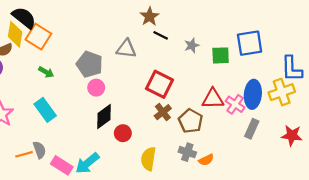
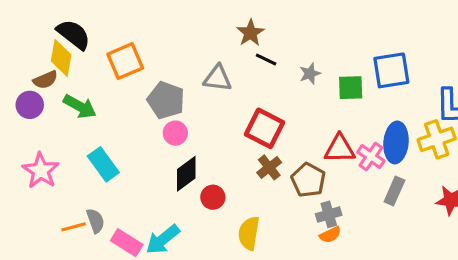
orange square: (38, 37) -> (125, 61), moved, turned 35
green arrow: (46, 72) -> (80, 106), moved, size x1.5
gray cross: (187, 152) -> (329, 214), moved, turned -35

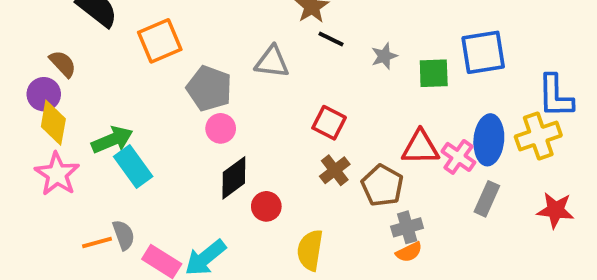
yellow diamond: (61, 58) -> (53, 123), moved
brown semicircle: (45, 80) -> (63, 64), turned -110
green arrow: (80, 106) -> (112, 140), moved, turned -52
red square: (265, 128) -> (329, 123), size x0.7

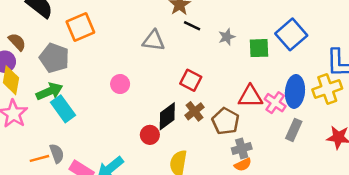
blue square: (483, 52) -> (291, 34), turned -32
gray pentagon: (209, 88) -> (54, 58), moved
black diamond: (234, 178) -> (167, 116), moved

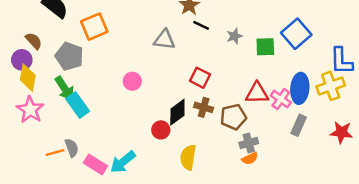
green arrow: (49, 91) -> (65, 88), turned 80
brown cross: (195, 111) -> (204, 107), turned -36
brown pentagon: (226, 121) -> (233, 117), turned 30

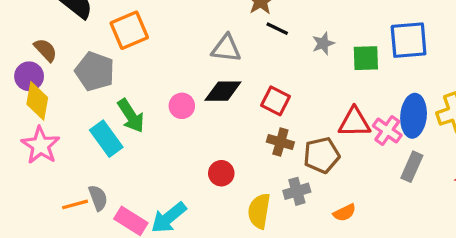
blue square: (296, 34) -> (409, 40), turned 36
green arrow: (65, 88) -> (131, 116), moved
black diamond: (177, 112) -> (223, 91), moved, turned 36
gray cross: (249, 143) -> (297, 191), moved

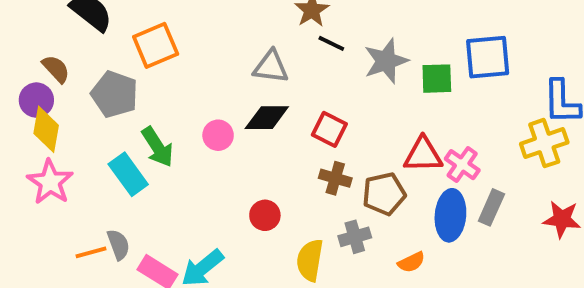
gray star: (323, 43) -> (386, 61), size x1.6
blue ellipse: (414, 116) -> (450, 215), moved

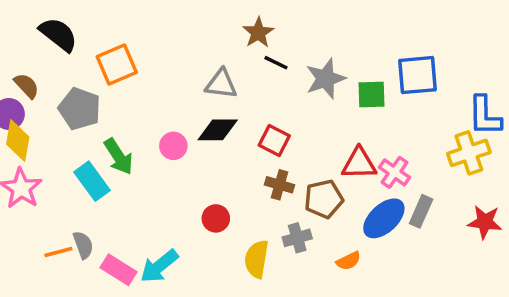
blue ellipse: (450, 215) -> (384, 218), turned 42

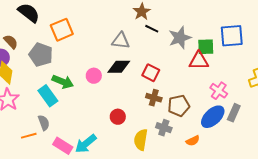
green arrow: (119, 156) -> (63, 82), turned -35
red triangle: (359, 164) -> (199, 61), moved
gray cross: (297, 238) -> (164, 128), turned 35
gray semicircle: (83, 245) -> (44, 123), moved

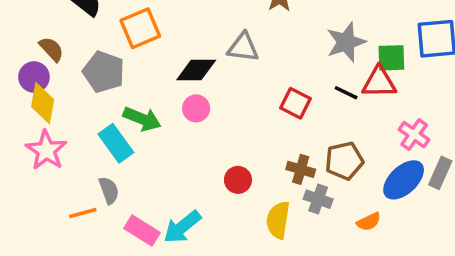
black line: (152, 29) -> (346, 93), moved
black diamond: (119, 67) -> (196, 70), moved
brown cross: (154, 98) -> (301, 169), moved

